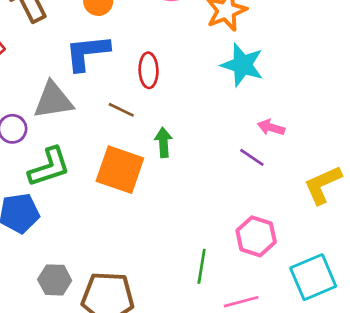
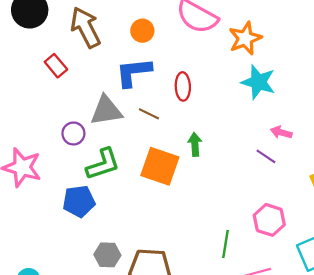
brown line: (121, 110) -> (149, 114), moved

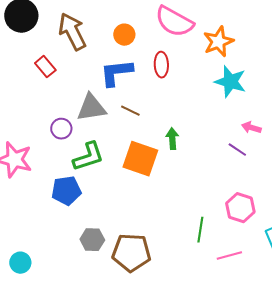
red ellipse: (183, 86) -> (161, 65), moved

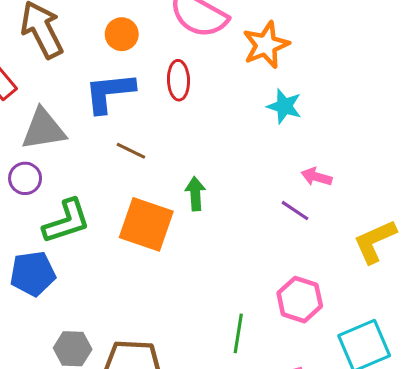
cyan star: (230, 82) -> (284, 106), size x0.7
gray triangle: (91, 108) -> (43, 129), moved

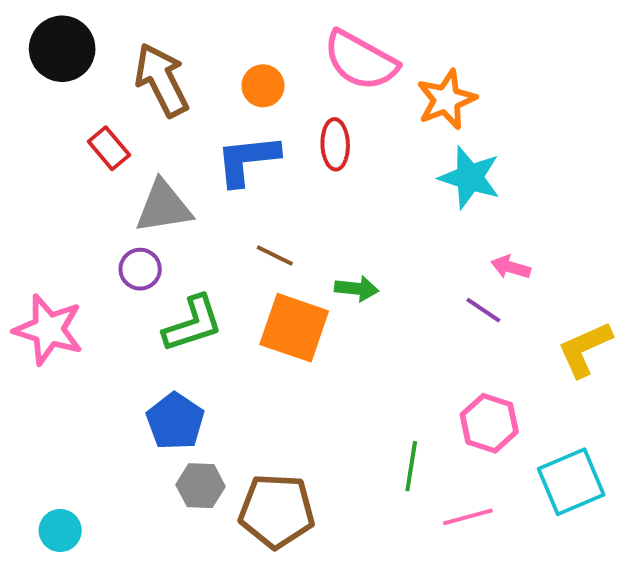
cyan star: (284, 106) -> (470, 177), size x1.4
brown line: (131, 151) -> (275, 255), moved
green arrow: (195, 194) -> (357, 289), turned 100
blue pentagon: (33, 273) -> (175, 421), moved, turned -30

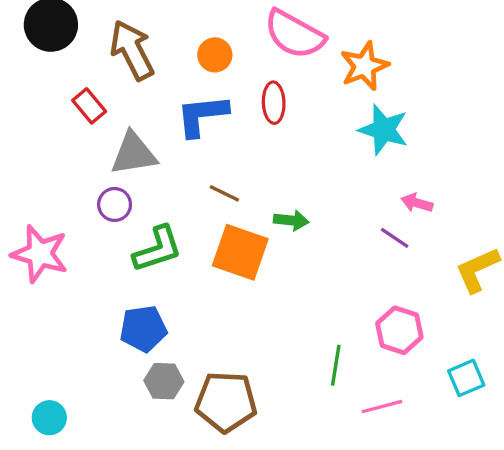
blue pentagon: (175, 421) -> (143, 329), turned 30
cyan square: (571, 482) -> (466, 378), size x0.7

